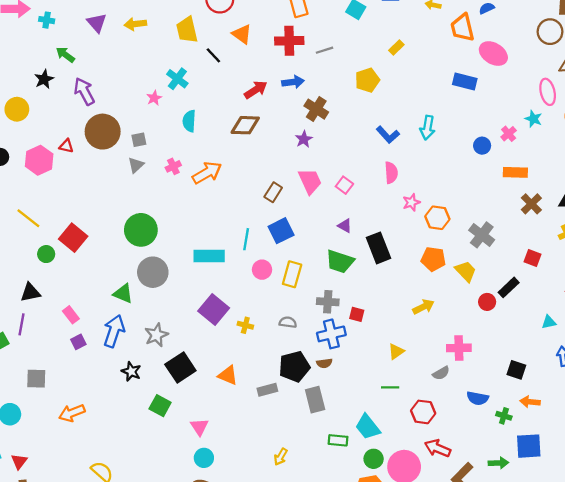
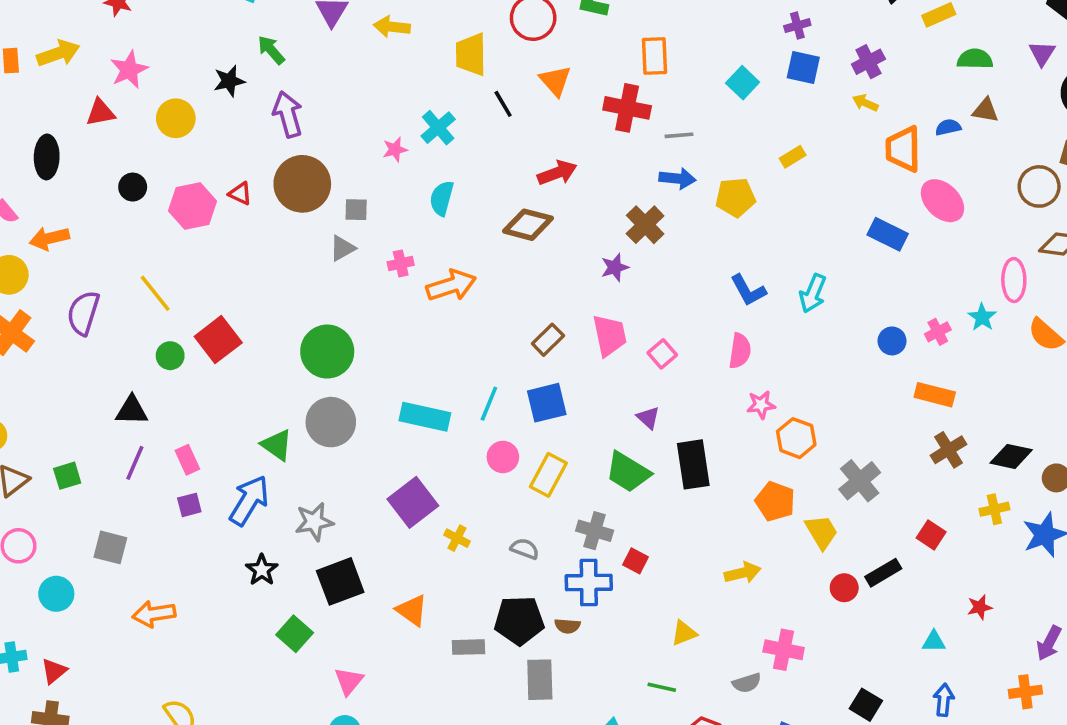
blue arrow: (293, 82) -> (677, 178), moved
purple line: (21, 324) -> (135, 463), moved

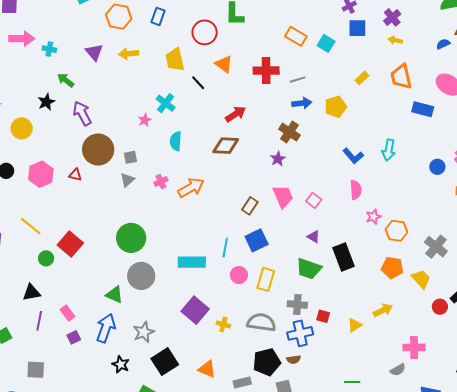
orange rectangle: (654, 56) -> (296, 36), moved, turned -45
orange trapezoid: (903, 149) -> (401, 77), moved
red triangle: (240, 193) -> (75, 175), moved
gray semicircle: (525, 549) -> (261, 322), size x1.8
yellow triangle: (684, 633) -> (355, 325), moved

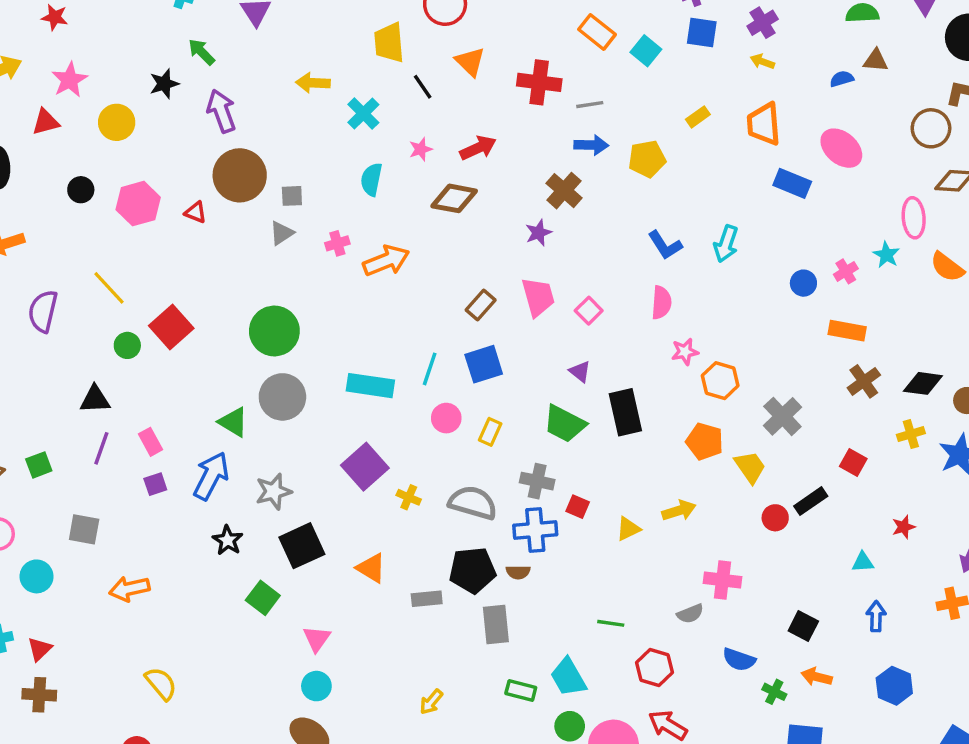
yellow arrow: (129, 54) -> (313, 83), moved
pink star: (145, 120) -> (421, 149), moved
yellow rectangle: (266, 279) -> (490, 432), size x0.7

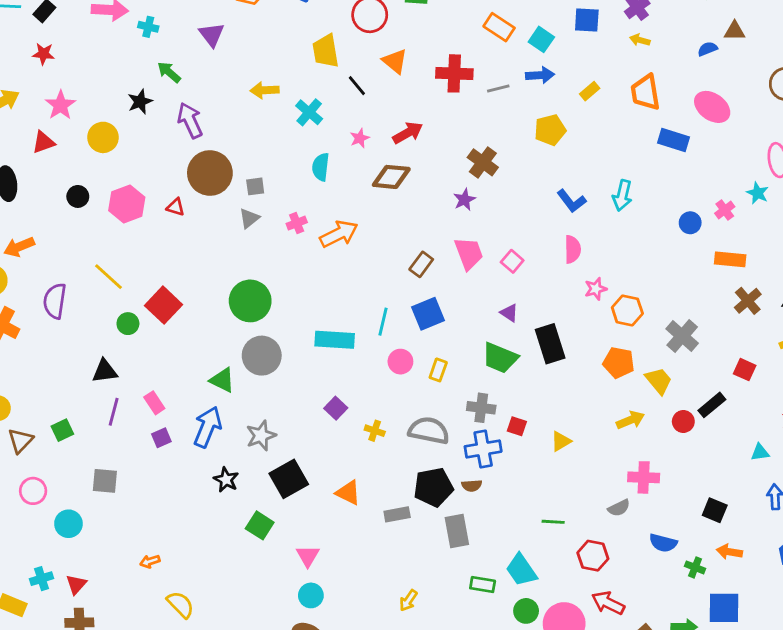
blue arrow: (591, 145) -> (540, 75), moved
purple square: (365, 467) -> (336, 408), size x0.6
yellow arrow: (679, 511) -> (630, 420), moved
orange arrow: (129, 589) -> (150, 561), moved, size x0.6

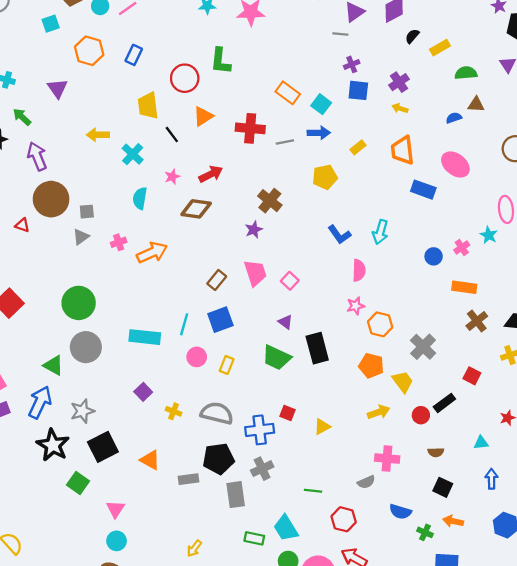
orange triangle: (395, 61) -> (203, 116), turned 45
pink semicircle: (573, 249) -> (359, 270), moved
gray cross: (481, 408) -> (262, 469), moved, turned -35
black star: (226, 480) -> (53, 445), size x1.6
brown semicircle: (472, 486) -> (436, 452), moved

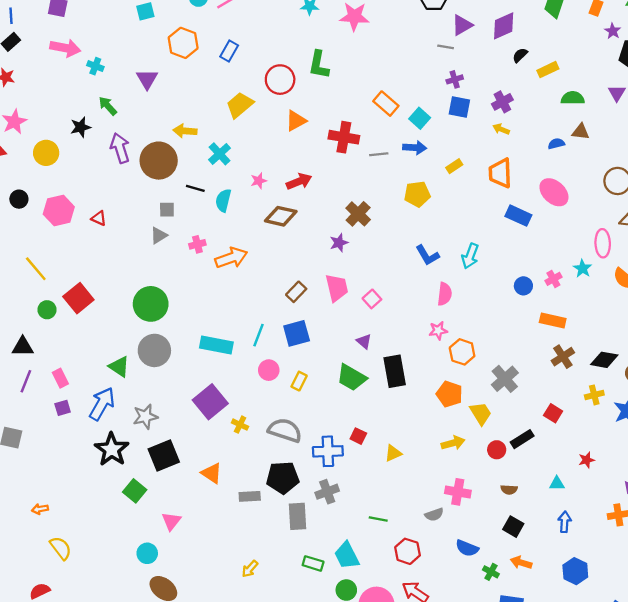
yellow trapezoid: (148, 106) -> (240, 105), turned 52
black line: (172, 135) -> (195, 188), moved, turned -42
brown circle: (51, 199) -> (159, 161), moved
purple square: (143, 392) -> (210, 402), size x1.8
cyan circle: (117, 541) -> (147, 553), moved

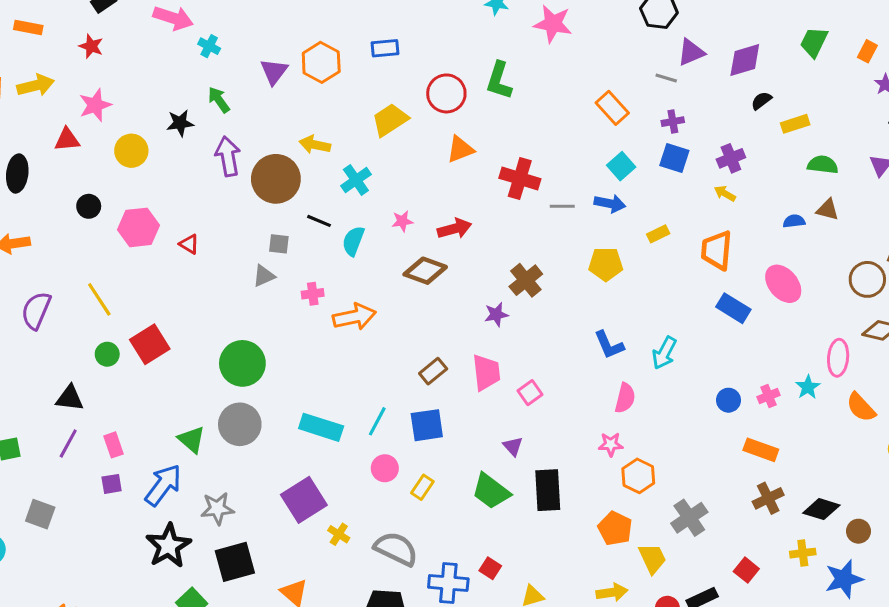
orange hexagon: (183, 43) -> (321, 62), moved
blue rectangle: (229, 51) -> (385, 48), turned 48
orange rectangle: (386, 104) -> (612, 108), moved

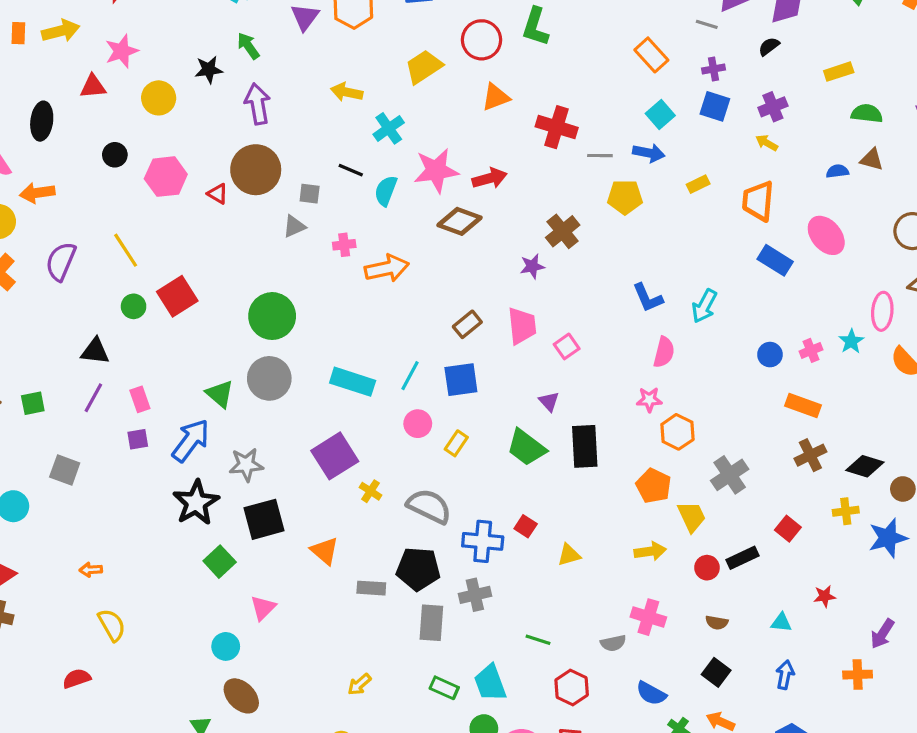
black semicircle: (761, 101) -> (769, 46), moved
brown circle: (276, 179) -> (256, 170), moved
pink star: (402, 221) -> (436, 171), size x2.0
yellow pentagon: (606, 264) -> (625, 197), moved

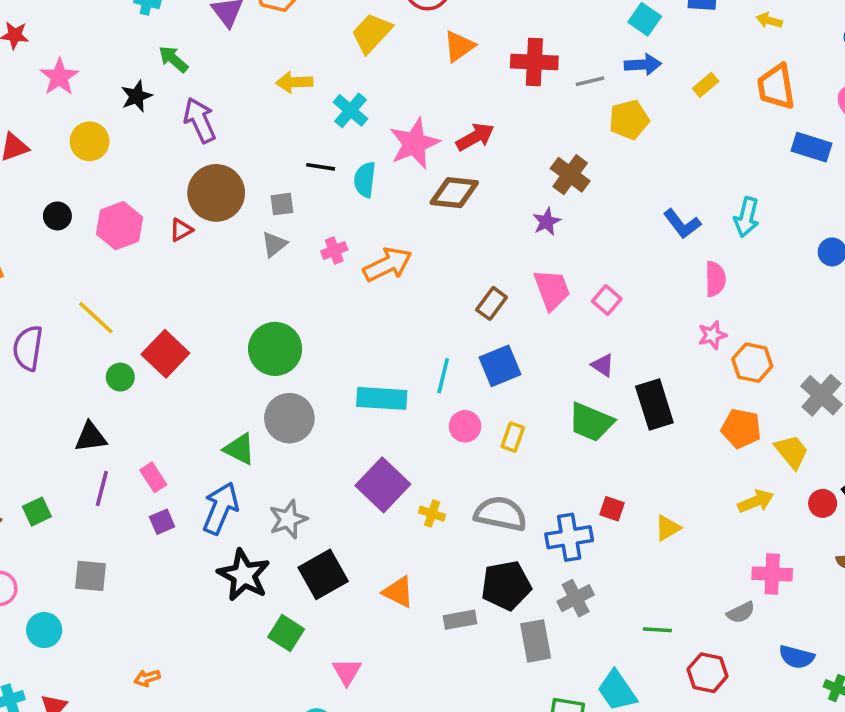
pink star: (122, 51) -> (59, 77), moved
red triangle: (218, 194) -> (181, 230), turned -45

